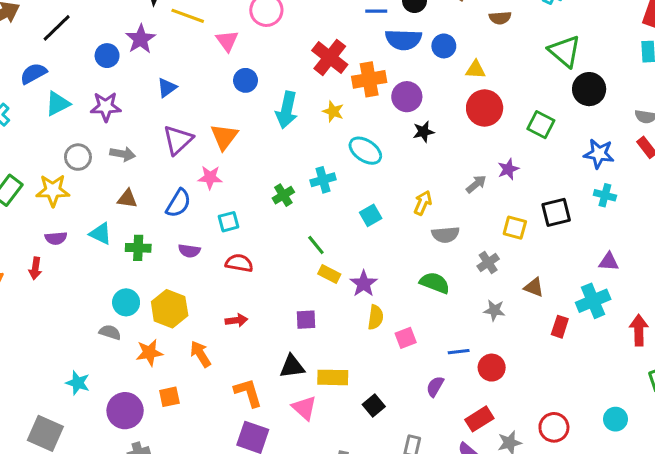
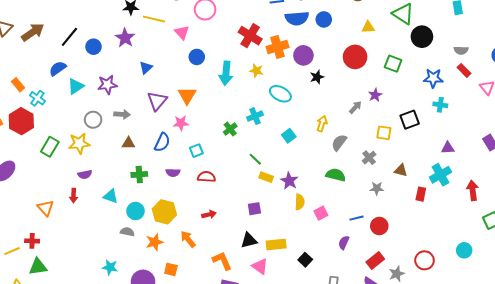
blue circle: (107, 56) -> (93, 47), moved
yellow triangle: (476, 70) -> (368, 27), moved
cyan triangle: (101, 234) -> (111, 196), moved
gray semicircle: (445, 235) -> (339, 143), turned 138
orange square: (169, 397) -> (171, 269), turned 32

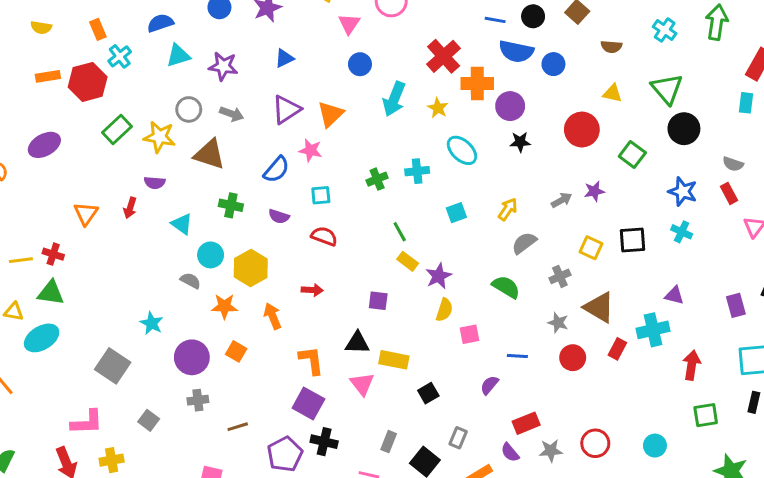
brown triangle: (128, 143) -> (210, 154), moved, size x1.6
brown triangle: (401, 170) -> (599, 307), size x1.6
red circle: (379, 226) -> (573, 358), moved

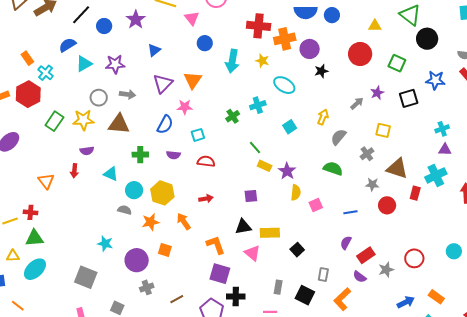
red cross: (444, 56) -> (259, 26), turned -30
cyan cross: (682, 232) -> (442, 129), moved, turned -32
black square: (632, 240) -> (409, 98), moved
purple semicircle: (489, 385) -> (346, 243), moved

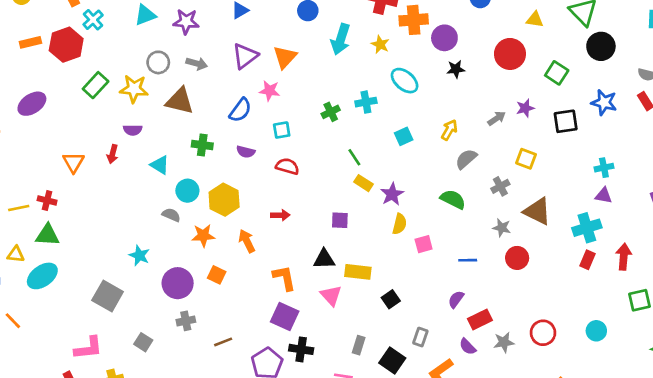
red rectangle: (415, 193) -> (587, 260), moved

